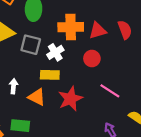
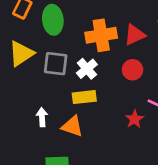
red star: (70, 99) -> (135, 119), moved, size x0.6

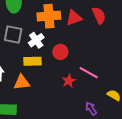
red circle: (133, 70) -> (60, 52), moved
orange triangle: (72, 126) -> (22, 82), turned -30

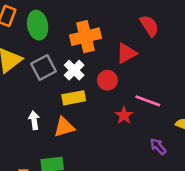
red triangle: (74, 18) -> (126, 53), moved
gray square: (13, 34) -> (43, 67), turned -30

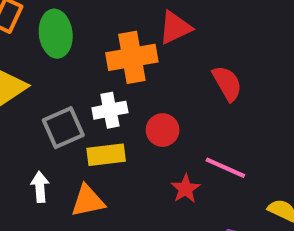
red semicircle: (149, 26) -> (227, 83), moved
red triangle: (126, 53) -> (175, 28), moved
gray square: (43, 67) -> (63, 128), moved
white cross: (74, 70) -> (110, 110), turned 30

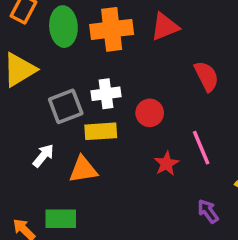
orange cross: (132, 57) -> (112, 29), moved
pink line: (225, 168) -> (201, 148), turned 40
white arrow: (40, 187) -> (43, 156), turned 40

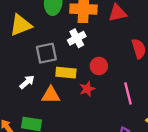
white cross: (106, 94) -> (77, 38), moved, turned -30
red star: (166, 164) -> (87, 89), moved

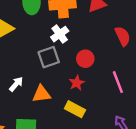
gray square: (46, 53) -> (49, 57), moved
yellow rectangle: (66, 73) -> (75, 109), moved, turned 30

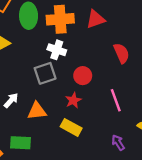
white cross: (60, 34) -> (57, 50), turned -36

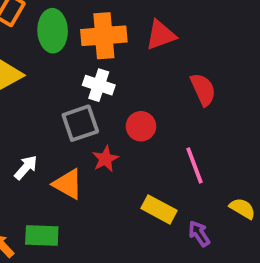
red star: (73, 100) -> (105, 159), moved
orange triangle: (37, 111) -> (68, 184), turned 36
yellow rectangle: (71, 127) -> (159, 209), moved

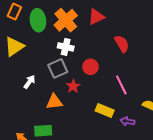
orange cross: (104, 36) -> (66, 20), turned -30
white arrow: (26, 167) -> (29, 82), moved
orange triangle: (68, 184) -> (54, 102), turned -30
purple arrow: (199, 234) -> (127, 121), turned -40

